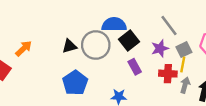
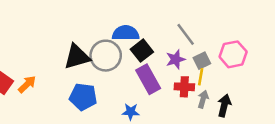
black triangle: (69, 46) -> (77, 57), size x1.6
orange arrow: (24, 48) -> (27, 84), moved
purple rectangle: (135, 67) -> (148, 79), size x1.6
blue pentagon: (75, 83) -> (83, 97), turned -30

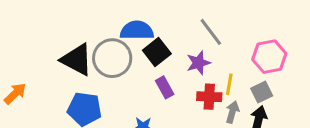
black triangle: (77, 57) -> (77, 60), turned 44
gray square: (202, 61) -> (262, 92), moved
purple rectangle: (148, 79) -> (165, 87), size x0.6

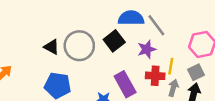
blue semicircle: (137, 30) -> (131, 18), moved
black triangle: (77, 60) -> (52, 47), size x0.6
purple rectangle: (165, 87) -> (125, 84), moved, size x1.5

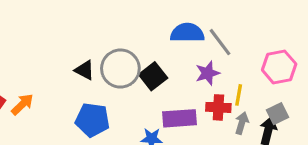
black square: (114, 41) -> (153, 76), moved
gray square: (196, 72) -> (278, 114), moved
purple rectangle: (125, 84) -> (180, 118), turned -65

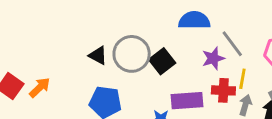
gray line: (220, 42) -> (232, 44), moved

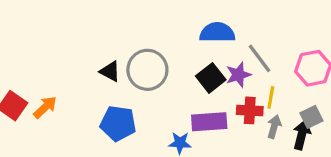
black square: (162, 61) -> (211, 78), moved

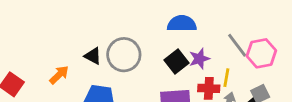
gray line: (259, 58) -> (237, 45), moved
orange arrow: (45, 107) -> (59, 75), moved

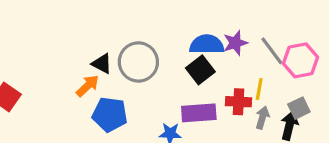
blue semicircle: (182, 24) -> (207, 44), moved
purple star: (199, 59) -> (235, 43), moved
orange arrow: (59, 75) -> (88, 86), moved

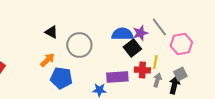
gray line: (272, 51) -> (159, 27), moved
black triangle: (102, 64) -> (51, 32), moved
black square: (200, 70) -> (132, 48), moved

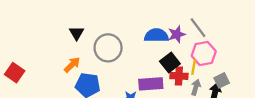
black triangle: (51, 32) -> (77, 33), turned 32
pink hexagon: (181, 44) -> (204, 53), moved
black square: (132, 48) -> (170, 62), moved

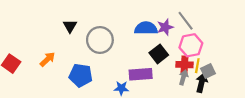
orange arrow: (72, 65) -> (47, 59), moved
yellow line: (194, 67) -> (197, 66), moved
red cross: (179, 76) -> (184, 65), moved

